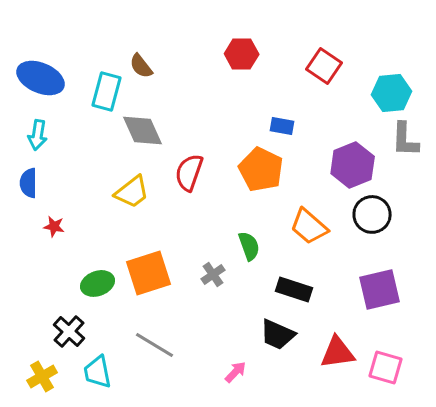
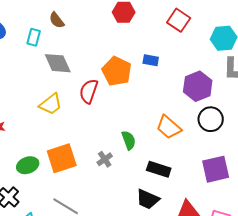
cyan rectangle: (107, 91) -> (34, 37), size x0.7
orange pentagon: (261, 169) -> (117, 71), moved

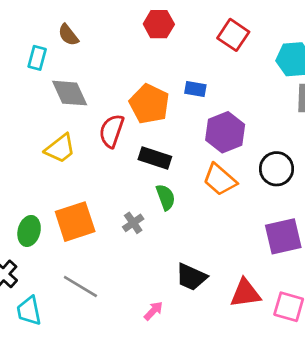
purple hexagon: (198, 86) -> (225, 132), moved
green ellipse: (28, 165) -> (29, 231), turned -55
black rectangle: (159, 169) -> (155, 158), moved

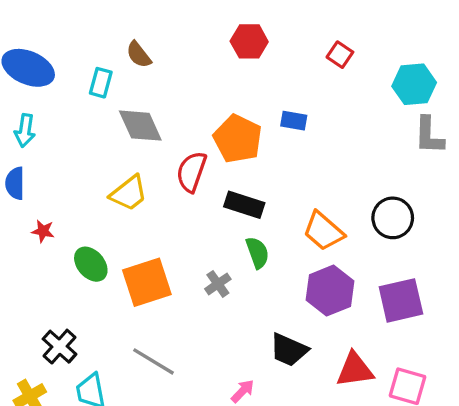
red square: (233, 35) -> (340, 55), size x0.7
purple hexagon: (225, 132) -> (330, 291), moved
green ellipse: (29, 231) -> (91, 264), moved, turned -56

